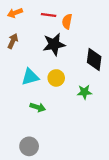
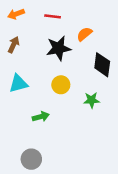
orange semicircle: (67, 22) -> (84, 34), moved, turned 40
cyan triangle: (30, 77) -> (18, 84), moved
green arrow: (38, 107) -> (41, 117), turned -32

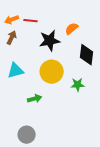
orange arrow: (16, 14) -> (12, 20), moved
red line: (53, 16) -> (31, 21), moved
yellow circle: (61, 85) -> (52, 72), size x1.5

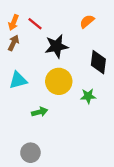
orange arrow: (12, 20) -> (13, 23), turned -48
red line: (31, 21) -> (35, 24), turned 32
orange semicircle: (72, 29) -> (87, 21), moved

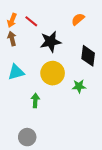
brown arrow: (13, 43) -> (12, 39), turned -40
green arrow: (40, 112) -> (35, 101), turned -72

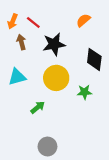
brown arrow: (12, 39) -> (21, 42), moved
green arrow: (35, 101) -> (38, 107), turned 48
gray circle: (27, 137) -> (47, 147), moved

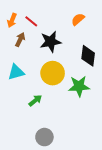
brown arrow: (21, 42) -> (20, 40), turned 40
green star: (84, 92) -> (79, 86), size x1.5

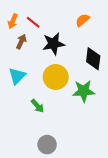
cyan triangle: (16, 72) -> (17, 76), turned -30
green arrow: (35, 100) -> (37, 106), turned 88

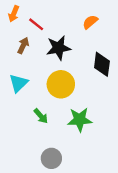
orange arrow: (13, 21) -> (14, 14), moved
green star: (84, 91) -> (80, 120), moved

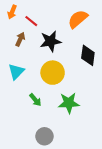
orange semicircle: (90, 22) -> (78, 19), size x1.5

